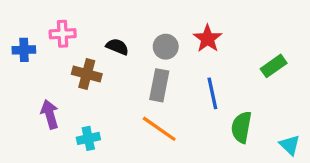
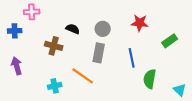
pink cross: (63, 34) -> (32, 12), moved
red star: (208, 39) -> (140, 23), moved, turned -30
purple arrow: (50, 114) -> (17, 66), moved
orange line: (159, 129) -> (83, 76), moved

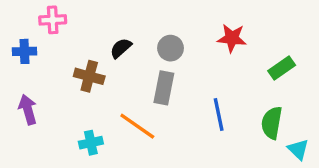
black semicircle: (73, 29) -> (121, 48), turned -64
blue line: (132, 58) -> (219, 114), moved
green semicircle: (150, 79) -> (272, 123), moved

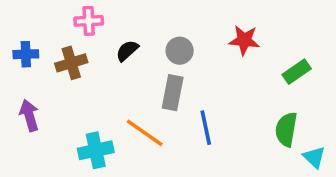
pink cross: (53, 20) -> (89, 21), moved
brown cross: (89, 76) -> (71, 63), moved, turned -32
blue line: (219, 114) -> (206, 128), moved
cyan cross: (91, 143) -> (96, 150), size x1.4

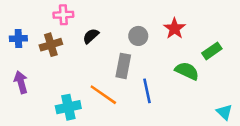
red star: (244, 40) -> (174, 28), turned 30
gray circle: (180, 51) -> (138, 36), moved
green semicircle: (286, 129) -> (187, 71), moved, turned 105

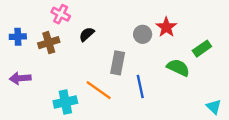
pink cross: (63, 15) -> (61, 14), turned 30
gray circle: (138, 36) -> (143, 34), moved
purple arrow: (21, 82) -> (20, 78), turned -78

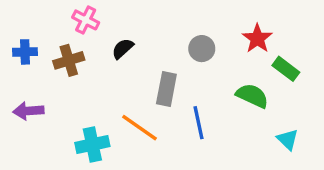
red star: (166, 27) -> (257, 38), moved
green rectangle: (202, 49) -> (286, 69), turned 72
cyan triangle: (214, 107) -> (288, 139), moved

